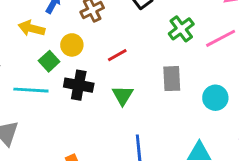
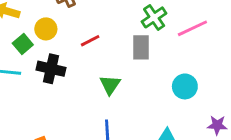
gray rectangle: (172, 79) -> (141, 47), moved
green triangle: (123, 95) -> (110, 85), moved

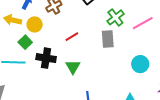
yellow circle: (46, 29) -> (35, 24), moved
green triangle: (110, 85) -> (73, 67), moved

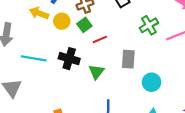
gray rectangle: (108, 39) -> (128, 59), moved
green square: (25, 42) -> (84, 25), moved
cyan circle: (140, 64) -> (151, 82), moved

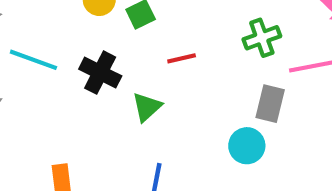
red line: (100, 39) -> (182, 58), moved
gray rectangle: (128, 59) -> (270, 104), moved

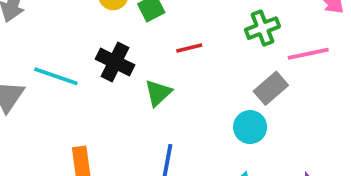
cyan line: (33, 60) -> (56, 76), moved
gray rectangle: (270, 104) -> (271, 88), turned 36

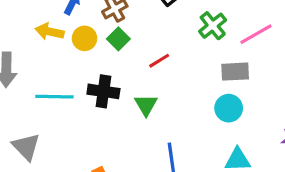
cyan line: (56, 76) -> (54, 97), moved
gray rectangle: (271, 88) -> (235, 72), turned 56

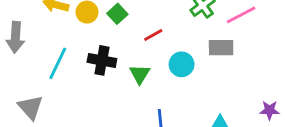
cyan line: (54, 97) -> (58, 63), turned -68
cyan circle: (229, 108) -> (182, 64), moved

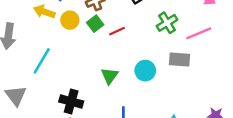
red line: (153, 35) -> (117, 31), moved
black cross: (102, 60) -> (71, 102), moved

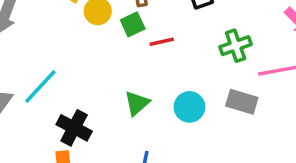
cyan line: (42, 61) -> (40, 86), moved

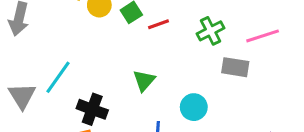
green cross: (236, 46) -> (211, 31), moved
cyan circle: (189, 107) -> (194, 107), moved

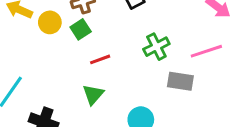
red line: (159, 24) -> (100, 59), moved

